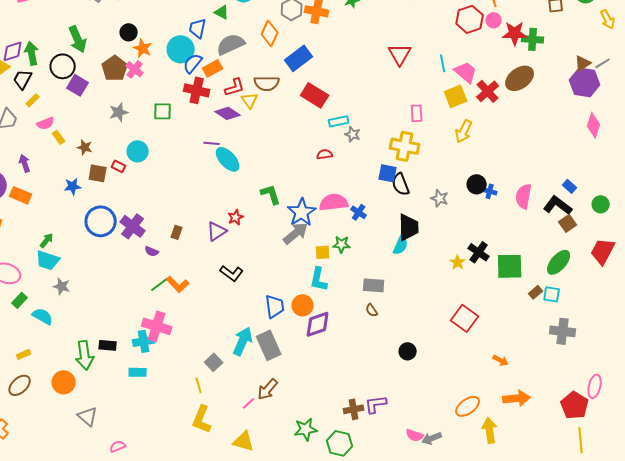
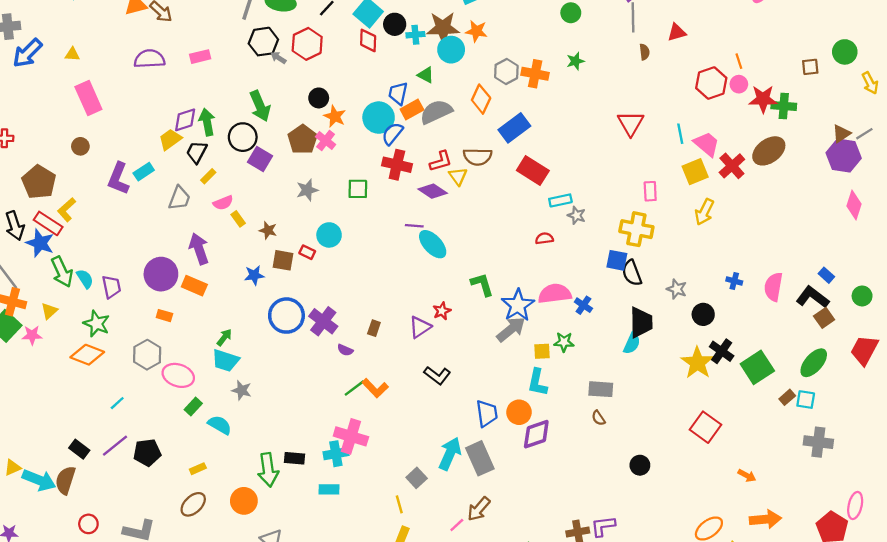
orange rectangle: (213, 68) -> (412, 109), moved
purple arrow: (25, 163) -> (199, 249), size x1.5
black circle: (477, 184) -> (703, 314), moved
yellow star: (458, 262) -> (697, 363), size x1.8
green square: (510, 266) -> (757, 367), turned -32

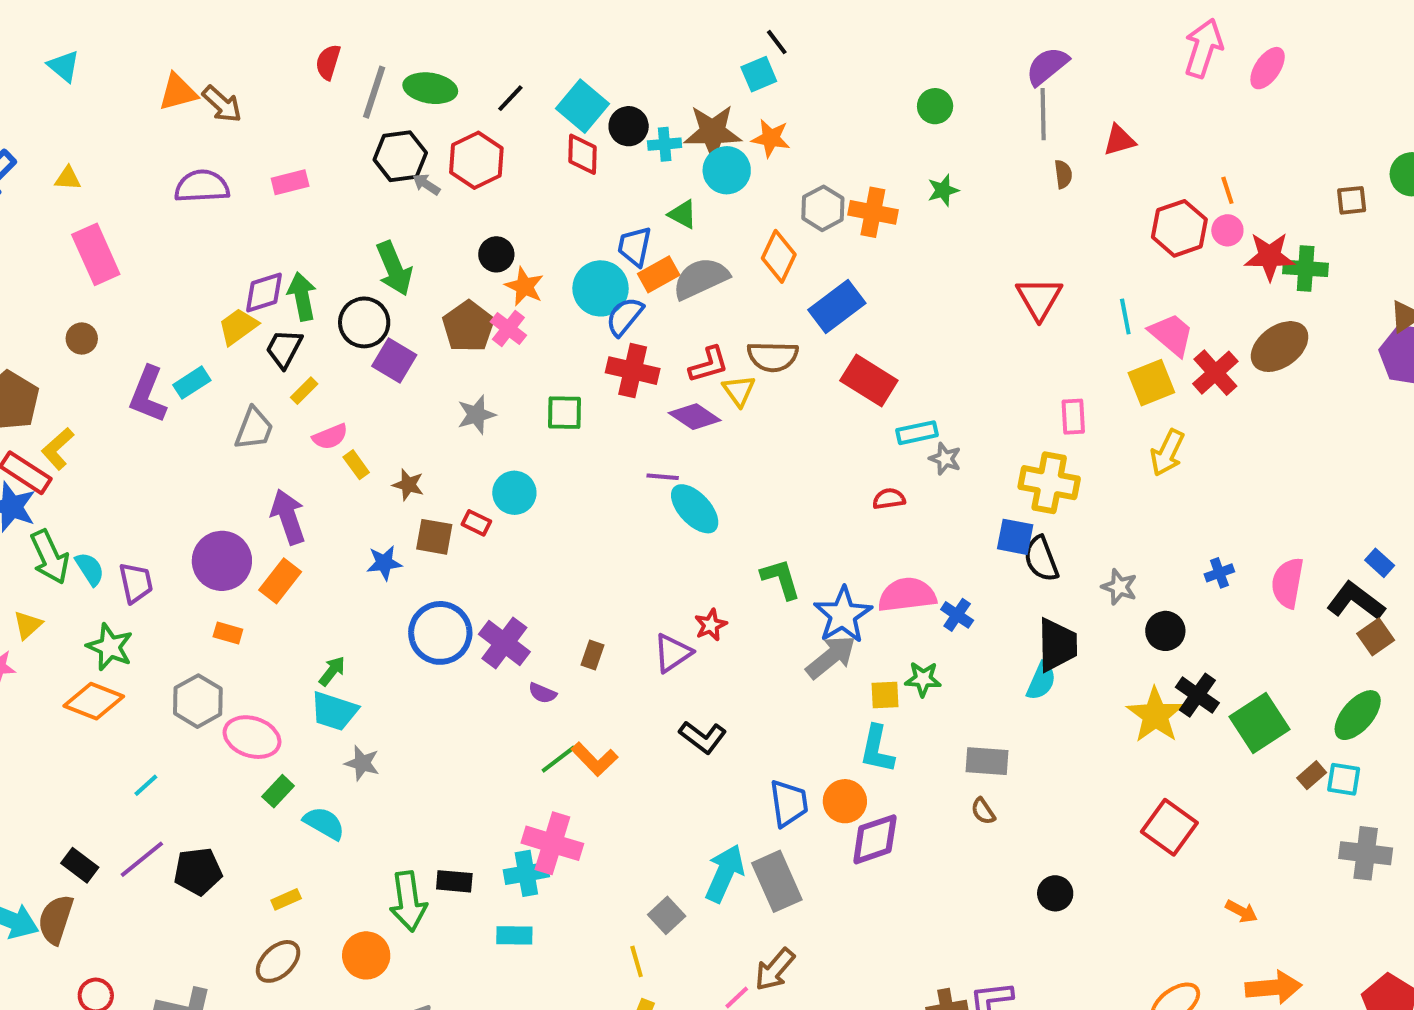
blue cross: (734, 281) -> (1219, 573), turned -35
orange rectangle: (194, 286) -> (280, 581), turned -75

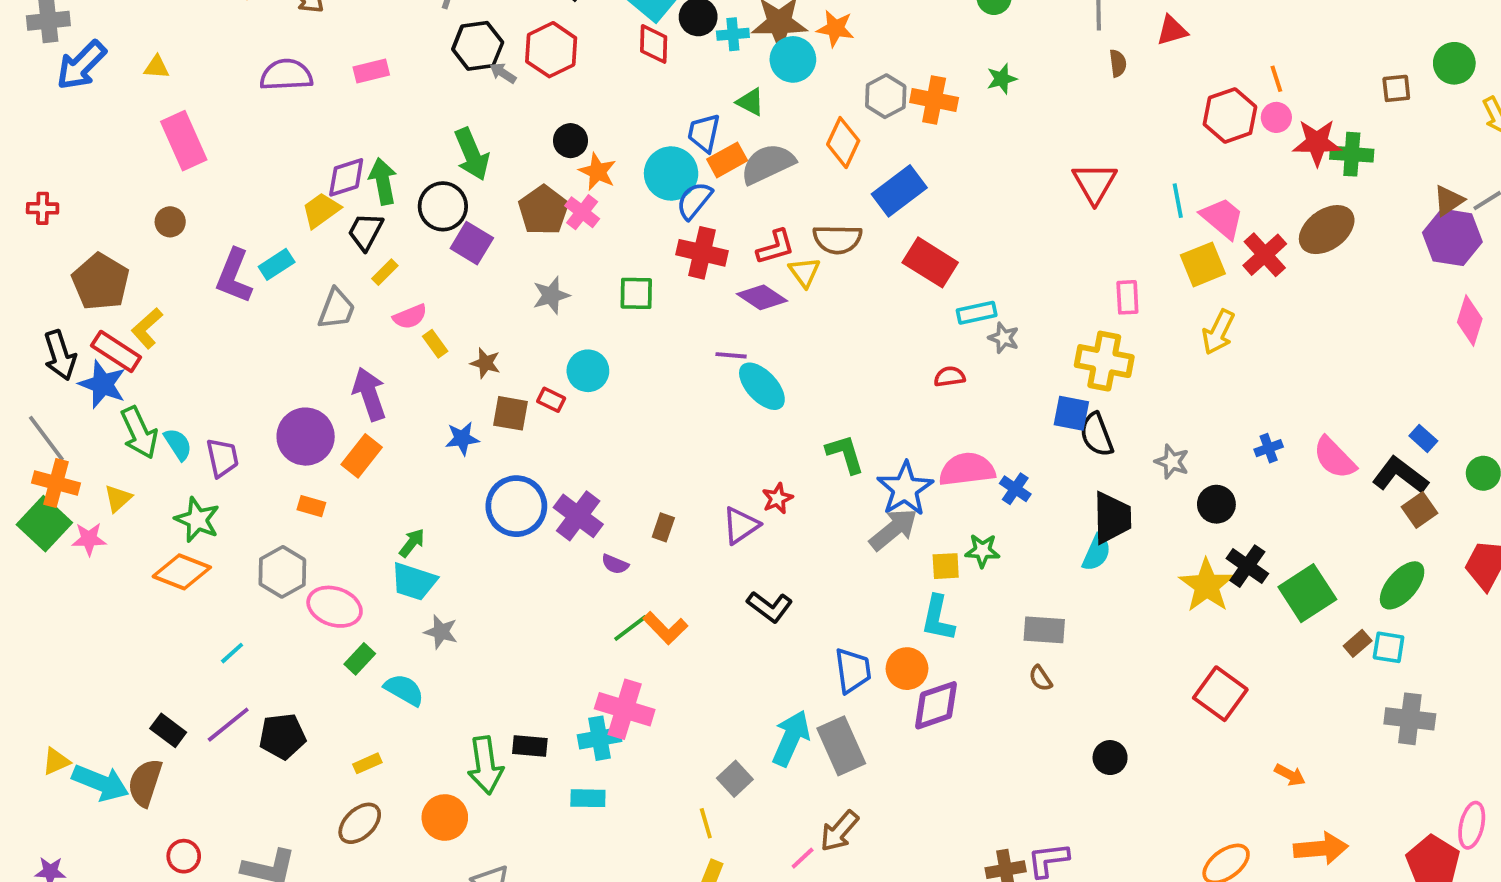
pink semicircle: (1288, 583) -> (1334, 458), turned -54

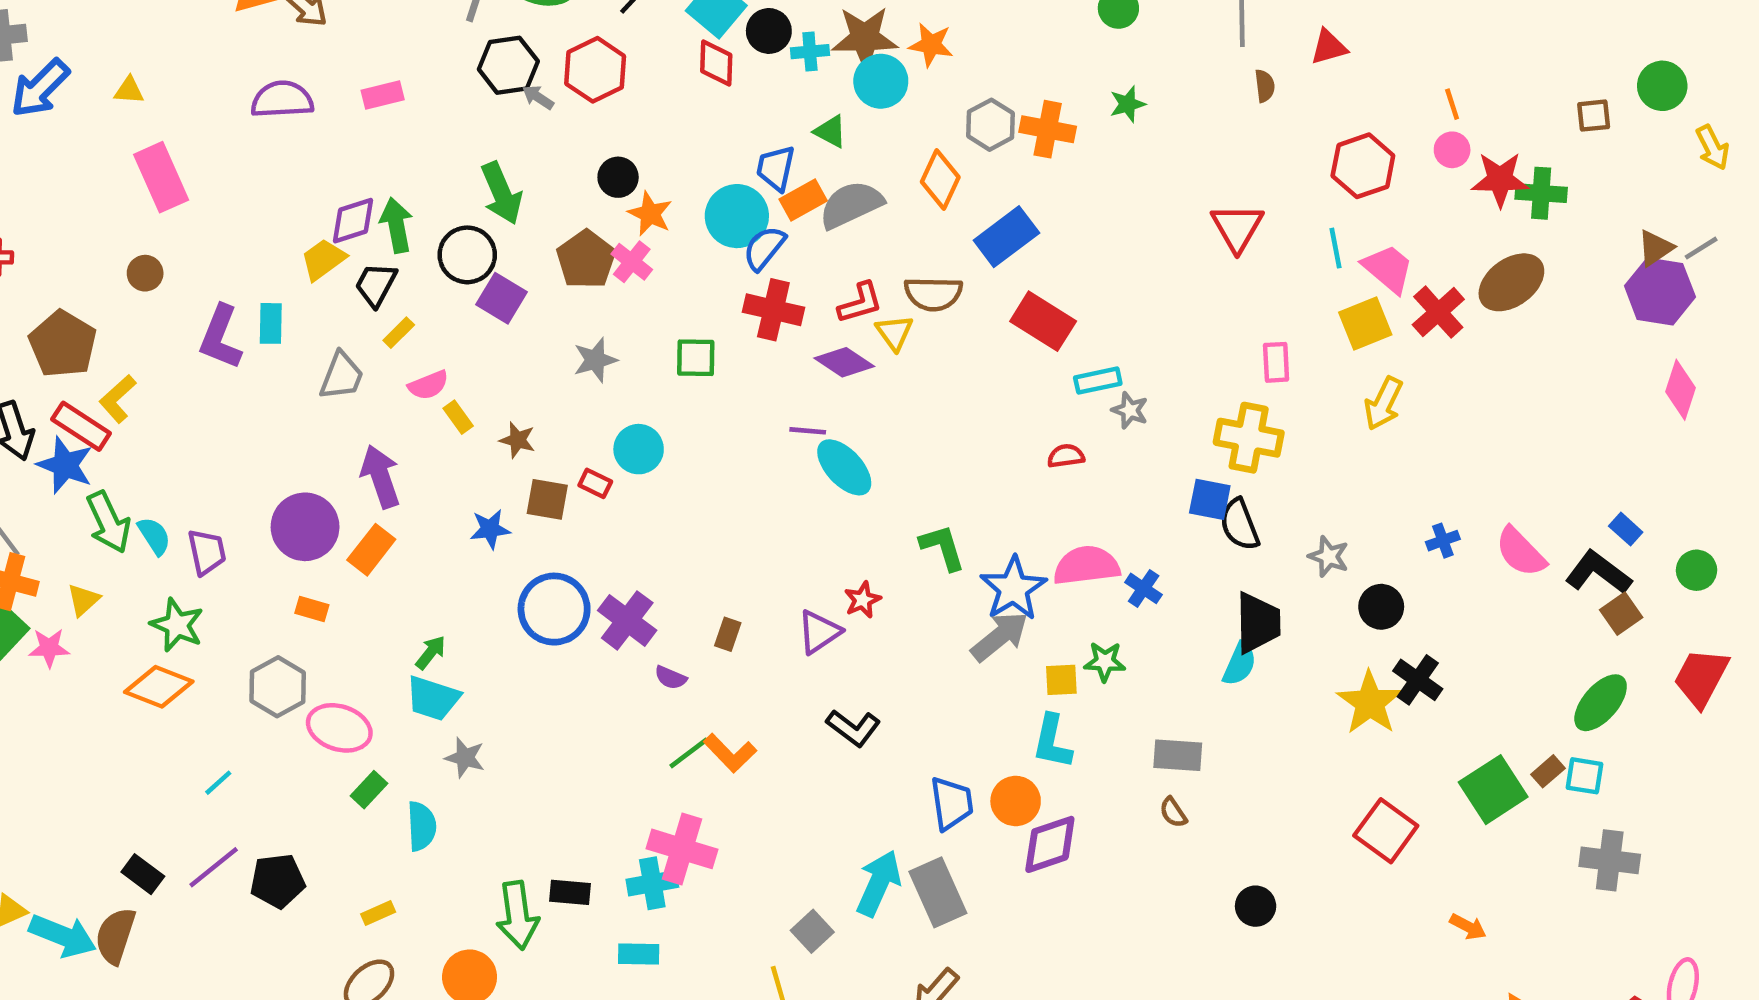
red hexagon: (1230, 115) -> (1363, 166), moved
cyan rectangle: (277, 264) -> (271, 323), turned -56
green square: (1307, 593) -> (1493, 790), moved
cyan semicircle: (404, 690) -> (422, 826), turned 57

